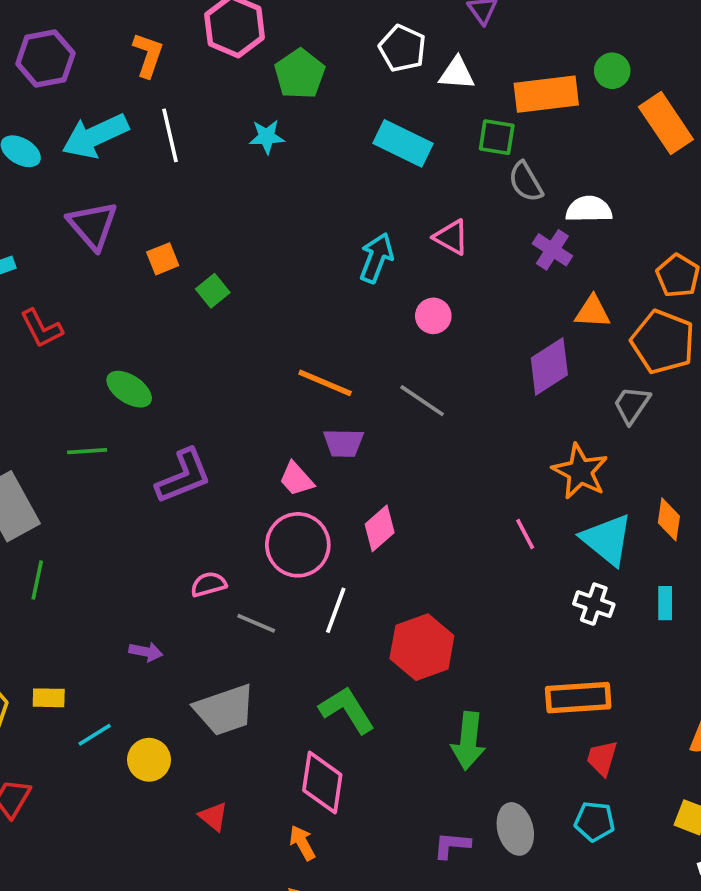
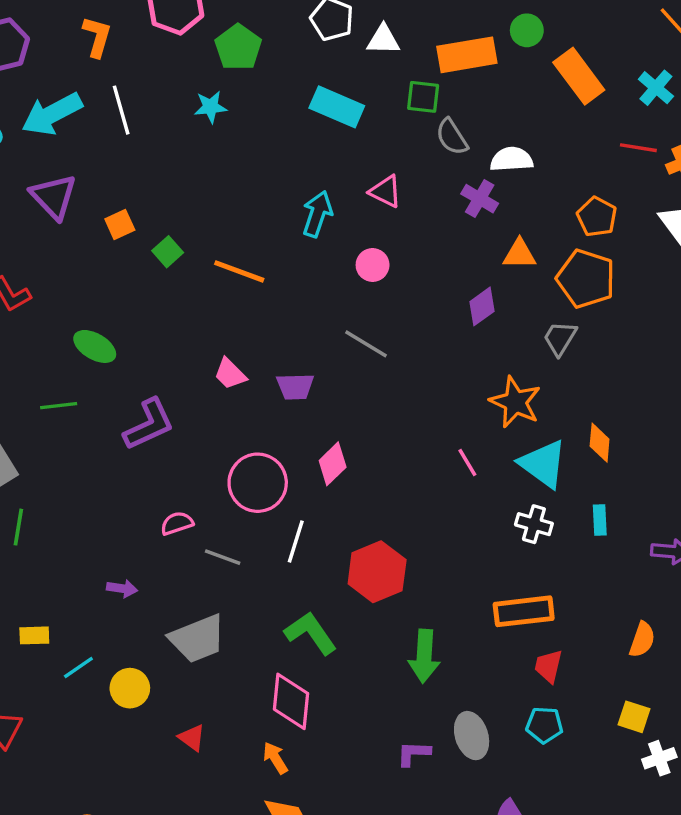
purple diamond: (549, 366) -> (482, 306), size x0.7
orange line: (325, 383) -> (239, 271), moved
pink trapezoid: (296, 479) -> (230, 374), moved

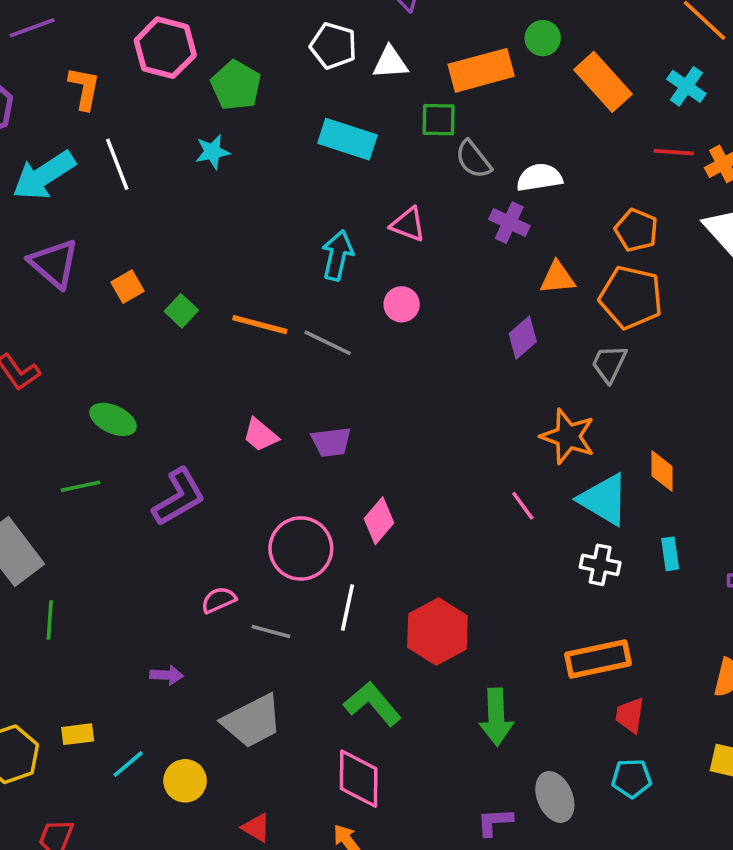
gray line: (366, 344) -> (328, 343), moved

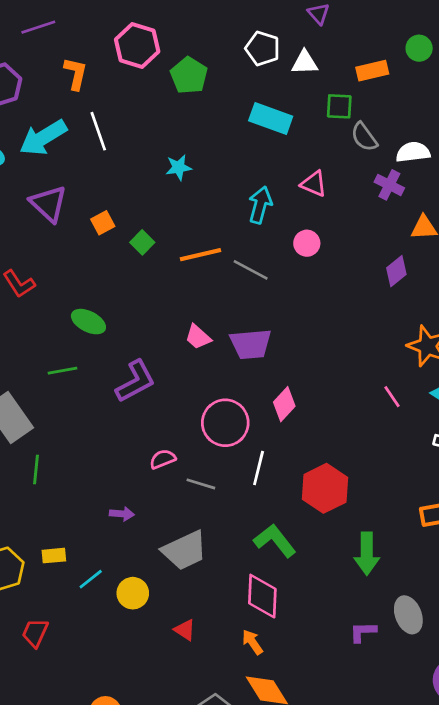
orange rectangle: (481, 70) -> (372, 71), size x0.7
cyan star: (212, 152) -> (179, 167), moved
orange line: (260, 325) -> (200, 255), turned -30
purple trapezoid: (331, 442) -> (251, 344), size x1.4

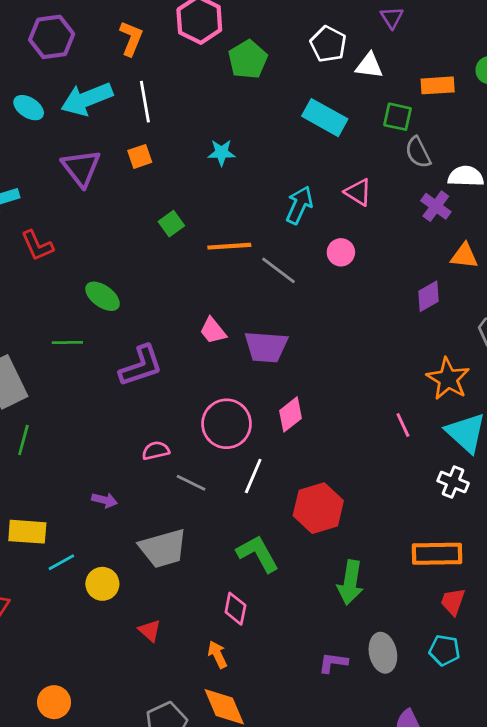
orange square: (103, 223) -> (140, 156), moved
yellow rectangle: (54, 556) -> (27, 532), size x1.5
pink diamond: (262, 596) -> (235, 609), size x0.7

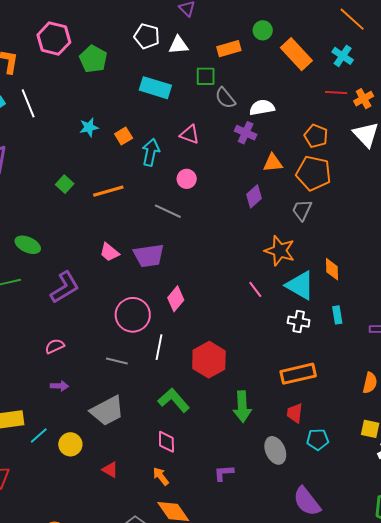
orange square: (140, 156) -> (124, 136), moved
gray line: (279, 270) -> (168, 211), moved
pink semicircle: (156, 451) -> (55, 346), moved
red trapezoid: (453, 602) -> (295, 413), moved
purple L-shape: (333, 663) -> (224, 473), moved

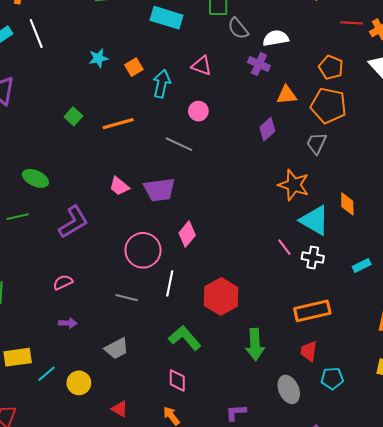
pink line: (255, 289) -> (284, 247), moved
cyan rectangle: (337, 315) -> (362, 266), moved, turned 72
gray trapezoid: (107, 411) -> (117, 349), size x0.7

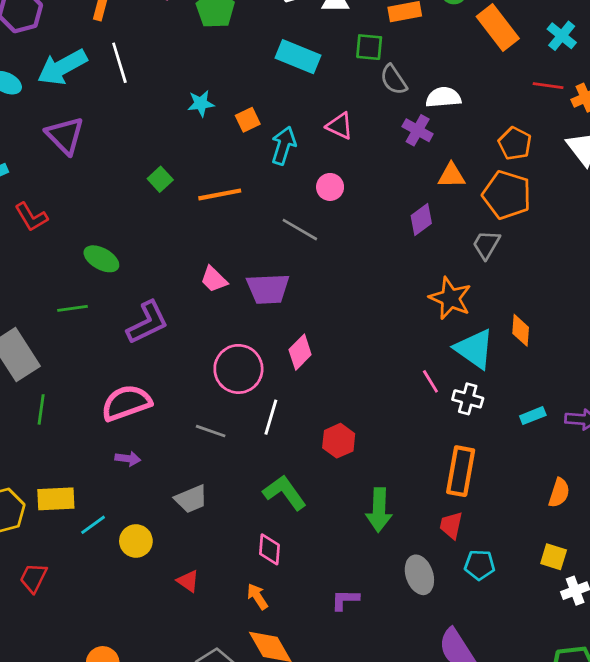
pink semicircle: (63, 282) -> (126, 403), size x1.8
red hexagon: (221, 296) -> (339, 441), size x0.7
orange rectangle: (312, 311) -> (461, 471), turned -72

